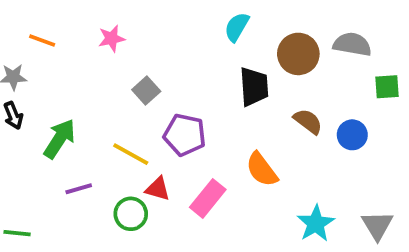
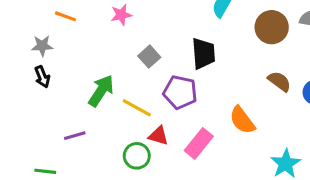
black trapezoid: (254, 87) -> (203, 54), moved
green arrow: (59, 139) -> (101, 91), moved
purple line: (79, 189) -> (75, 136), moved

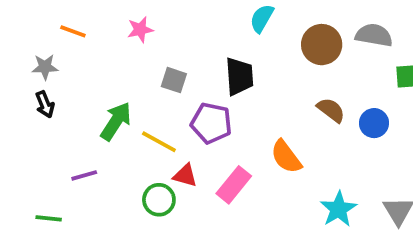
gray square: (149, 57) -> (174, 80), turned -30

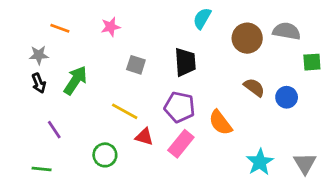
green arrow: (116, 121) -> (75, 80), moved
purple pentagon: (211, 123) -> (180, 107), moved
purple line: (84, 175) -> (54, 130), moved, turned 72
green circle: (159, 200) -> (105, 155), moved

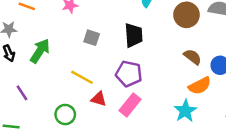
orange semicircle: (220, 123) -> (200, 86), moved, turned -80
cyan star: (260, 162) -> (185, 111), moved

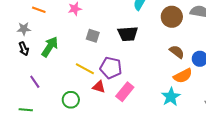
black trapezoid: (134, 35) -> (128, 34), turned 90
purple pentagon: (129, 74) -> (111, 68), moved

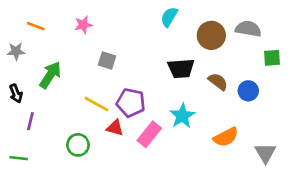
black trapezoid: (128, 34) -> (181, 68), moved
black arrow: (24, 49) -> (16, 93), moved
orange semicircle: (183, 76) -> (226, 137), moved
purple line: (35, 82) -> (30, 121), turned 48
cyan star: (171, 97) -> (182, 116), moved

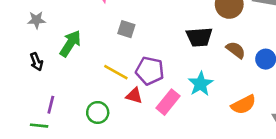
purple line: (30, 121) -> (51, 105), moved

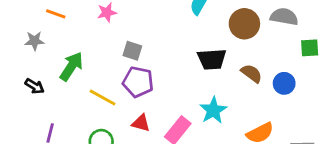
black arrow: (36, 62) -> (35, 86), turned -36
purple pentagon: (150, 71) -> (138, 82), moved
yellow line: (116, 72) -> (103, 98), moved

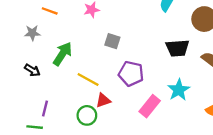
purple pentagon: (138, 82) -> (131, 74), moved
red triangle: (141, 123) -> (103, 100), moved, turned -35

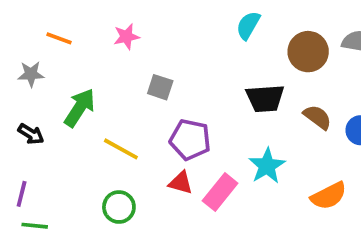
red triangle: (103, 100) -> (181, 183), moved, turned 35
purple line: (45, 108) -> (22, 194), moved

